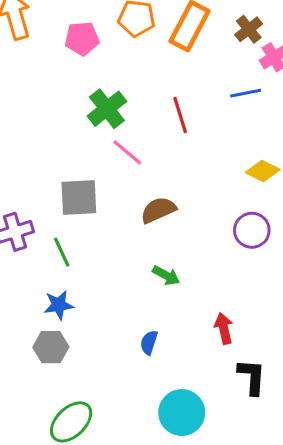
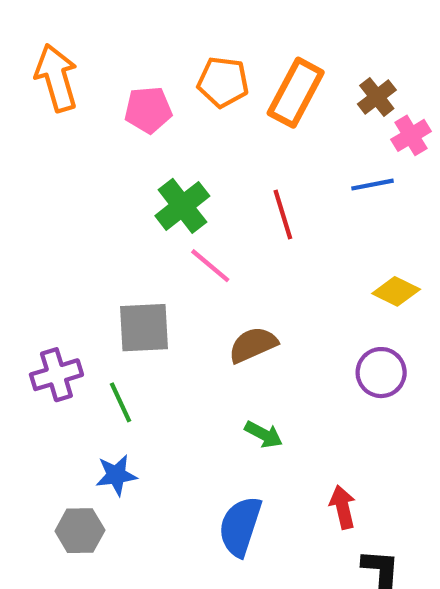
blue semicircle: (149, 342) -> (240, 526), size x1.8
gray hexagon: (51, 347) -> (80, 531), moved

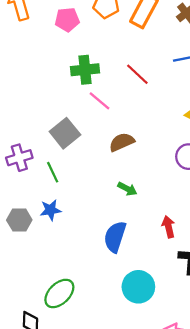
green cross: (182, 206) -> (85, 70), turned 32
red line: (283, 214) -> (137, 74), turned -30
gray square: (144, 328) -> (65, 133), turned -36
gray hexagon: (80, 531) -> (19, 220), moved

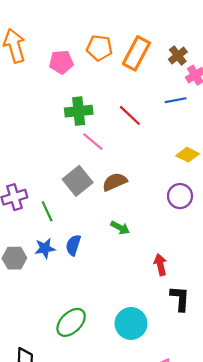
gray square: (65, 133) -> (78, 181), moved
blue semicircle: (115, 237) -> (73, 245), moved, size x0.7
green ellipse: (59, 293) -> (71, 322), moved

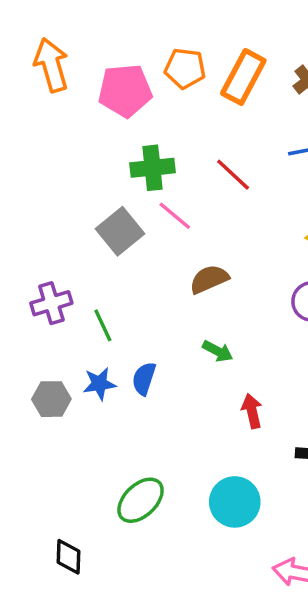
pink pentagon: (61, 62) -> (125, 91), size x1.4
gray square: (78, 181) -> (120, 231), moved
red arrow: (160, 265) -> (252, 411), moved

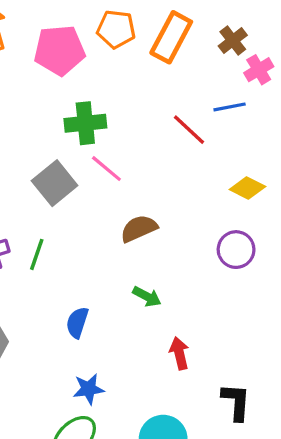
red line: (233, 175) -> (189, 130), moved
green line: (103, 325) -> (37, 254), moved, turned 44
blue star: (99, 384) -> (89, 389), moved

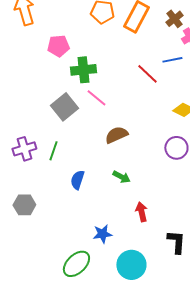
pink pentagon: (59, 50) -> (58, 46), moved, size x0.7
blue semicircle: (77, 322) -> (77, 180), moved
blue star: (89, 389) -> (102, 234), moved

